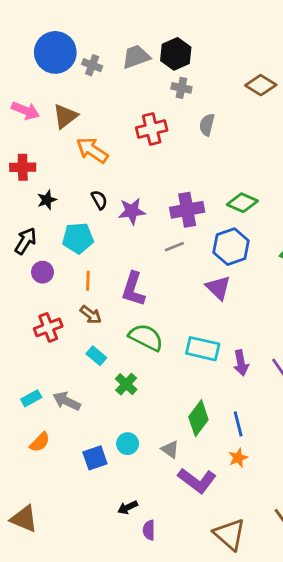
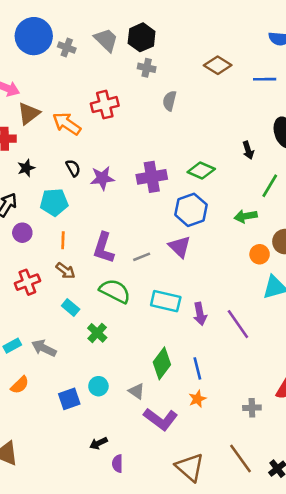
gray trapezoid: (136, 57) -> (106, 40), turned 64
brown triangle: (65, 116) -> (29, 113), moved
red cross: (152, 129) -> (105, 105), moved
gray line: (174, 247) -> (142, 257), moved

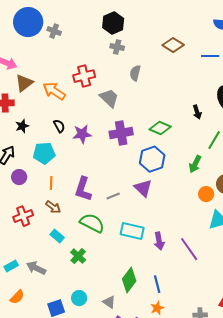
gray trapezoid: (106, 40) -> (109, 98), moved
green arrow: (246, 216) -> (195, 164), turned -54

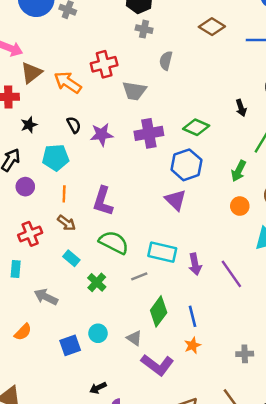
gray trapezoid: (109, 98) -> (134, 91), turned 145
orange circle: (206, 194) -> (240, 206), moved
gray line: (113, 196) -> (139, 276), moved
cyan rectangle: (11, 266) -> (16, 269), moved, turned -56

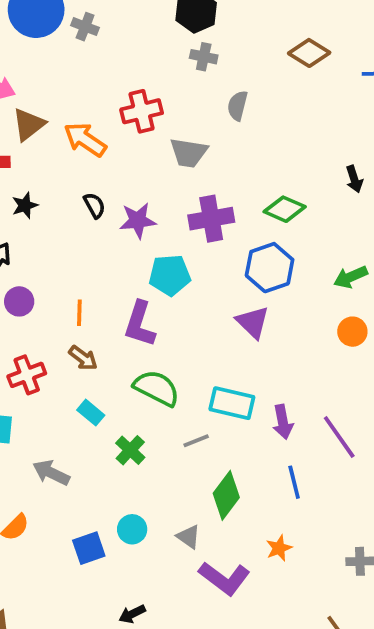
cyan pentagon: (56, 158) -> (170, 275), moved
green arrow: (239, 171) -> (351, 277), turned 40
blue line: (193, 316) -> (294, 482), moved

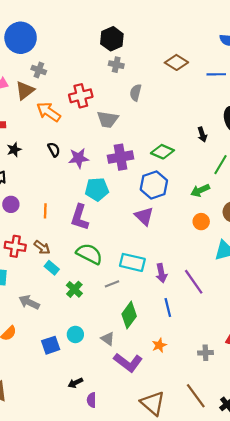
gray cross: (85, 27) -> (39, 70), moved
brown triangle: (29, 124) -> (25, 90), moved
brown arrow: (83, 358) -> (42, 247), moved
red cross: (27, 375) -> (15, 246), turned 30

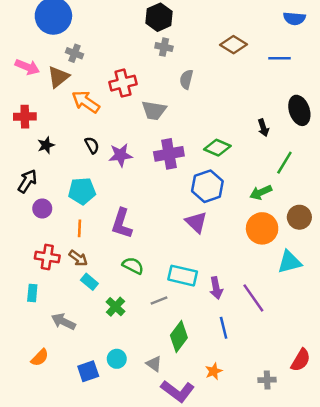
cyan pentagon: (97, 189) -> (82, 191), moved
orange line: (45, 211) -> (79, 228), moved
orange circle: (201, 222) -> (262, 228), size x1.6
green semicircle: (89, 254) -> (133, 266), size x0.7

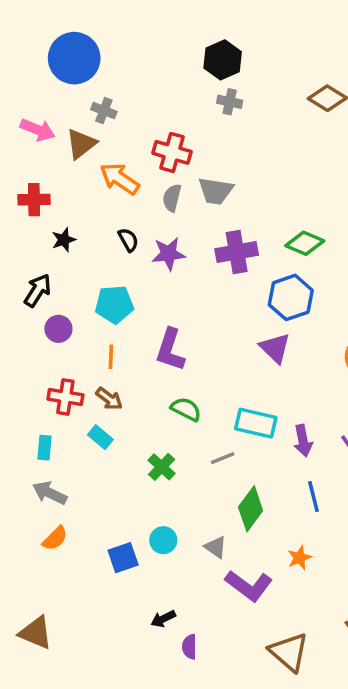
gray semicircle: (186, 79) -> (172, 198), moved
red cross: (123, 83) -> (172, 152), turned 30
cyan rectangle: (89, 282) -> (100, 437), moved
gray arrow: (63, 322) -> (50, 493), moved

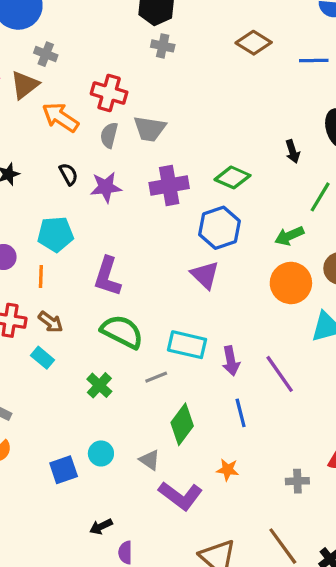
orange line: (111, 357) -> (41, 276), moved
green semicircle: (186, 409) -> (122, 332), size x1.5
orange star: (299, 558) -> (228, 470), turned 30

